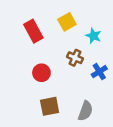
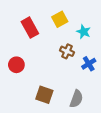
red circle: (41, 73) -> (16, 65), moved
brown square: (50, 106) -> (44, 95), turned 30

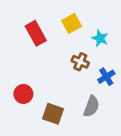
red circle: (16, 65) -> (23, 94), moved
gray semicircle: (76, 99) -> (91, 106), moved

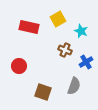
red rectangle: (36, 33) -> (29, 27), turned -48
red circle: (23, 94) -> (19, 66), moved

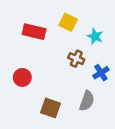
yellow square: (58, 19) -> (68, 22), turned -35

